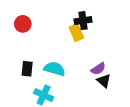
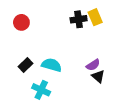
yellow rectangle: (76, 33) -> (95, 17), moved
black rectangle: (27, 69) -> (26, 65), turned 40

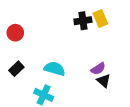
red circle: (21, 22) -> (15, 33), moved
black rectangle: (26, 65) -> (16, 69), moved

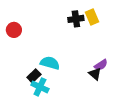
black rectangle: (16, 69) -> (34, 76), moved
purple semicircle: (98, 69) -> (101, 65), moved

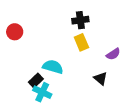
yellow rectangle: (92, 17) -> (81, 42), moved
purple semicircle: (101, 65) -> (113, 54), moved

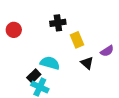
black cross: (80, 20) -> (58, 23), moved
black triangle: (101, 78) -> (87, 63), moved

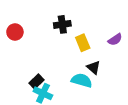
purple semicircle: (107, 51) -> (115, 40), moved
cyan semicircle: (50, 63) -> (82, 80), moved

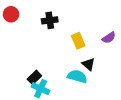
black cross: (62, 24) -> (50, 20), moved
red circle: (15, 32) -> (11, 14), moved

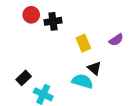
red circle: (11, 14) -> (31, 15), moved
black rectangle: (34, 77) -> (24, 78), moved

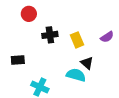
black cross: (53, 21) -> (50, 35), moved
black rectangle: (24, 78) -> (18, 60), moved, turned 40

